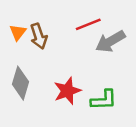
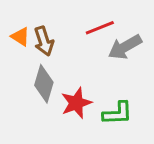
orange triangle: (18, 32) -> (20, 37), turned -36
gray diamond: (20, 83) -> (44, 84), moved

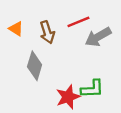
brown arrow: (44, 41) -> (47, 32), moved
red star: (76, 103) -> (68, 97), moved

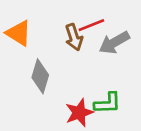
orange triangle: (16, 29) -> (19, 33), size x1.5
brown arrow: (47, 32) -> (74, 37), moved

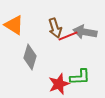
red line: (91, 25) -> (68, 36), moved
gray arrow: (114, 43) -> (85, 32), turned 40

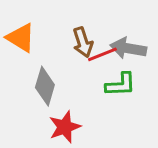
green L-shape: (80, 77) -> (121, 85), moved
red star: (59, 84) -> (65, 127), moved

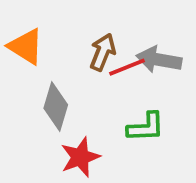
brown arrow: (83, 42) -> (103, 52), turned -140
green L-shape: (121, 85) -> (146, 127), moved

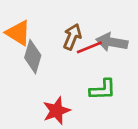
gray diamond: (56, 106) -> (33, 57), moved

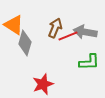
green L-shape: (103, 90) -> (89, 62), moved

